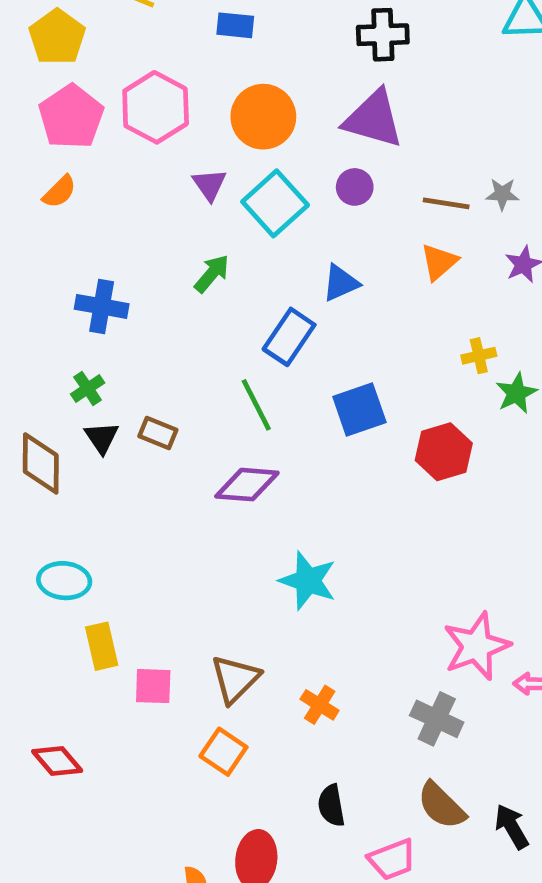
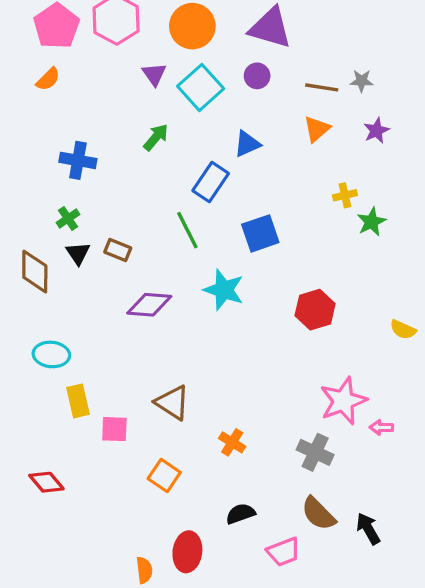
red hexagon: (444, 452) -> (315, 310), moved
purple diamond: (247, 485) -> (149, 305), moved
cyan star: (308, 581) -> (224, 290), moved
brown triangle: (235, 679) -> (172, 403), moved, turned -42
black semicircle: (331, 806) -> (240, 514), turned 80

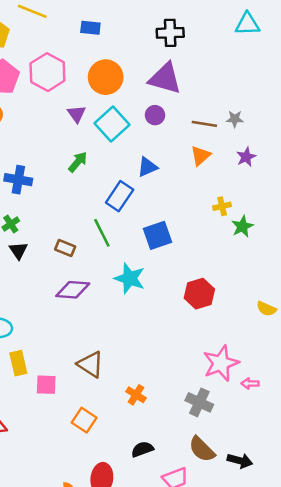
brown rectangle: (118, 250) -> (65, 248), moved
black arrow: (368, 529) -> (240, 461), turned 135

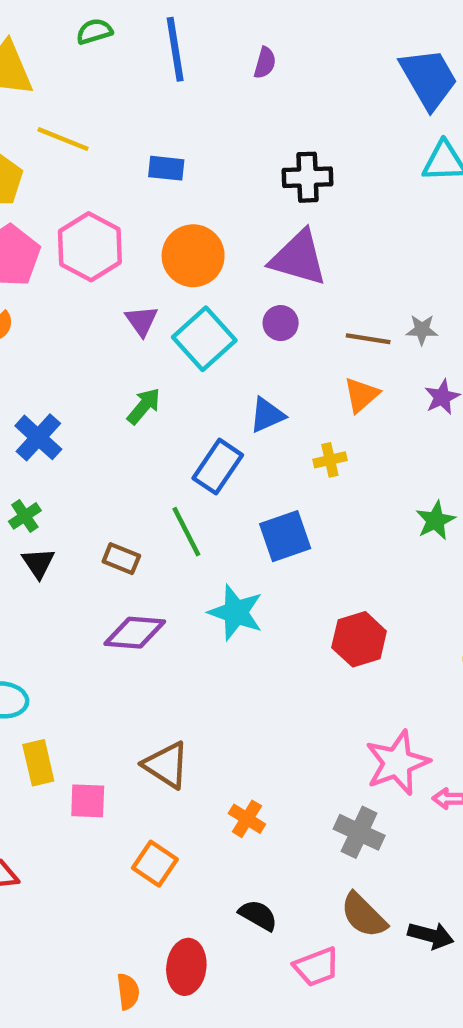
blue cross: (18, 180) -> (38, 437), turned 32
yellow cross: (222, 206) -> (330, 460), moved
black semicircle: (142, 449) -> (258, 915), turned 50

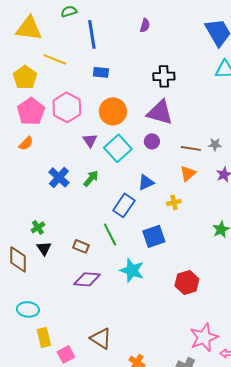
blue line: (175, 49) -> (92, 34), moved
blue cross: (38, 437) -> (59, 177), moved
pink square: (88, 801) -> (66, 354), turned -30

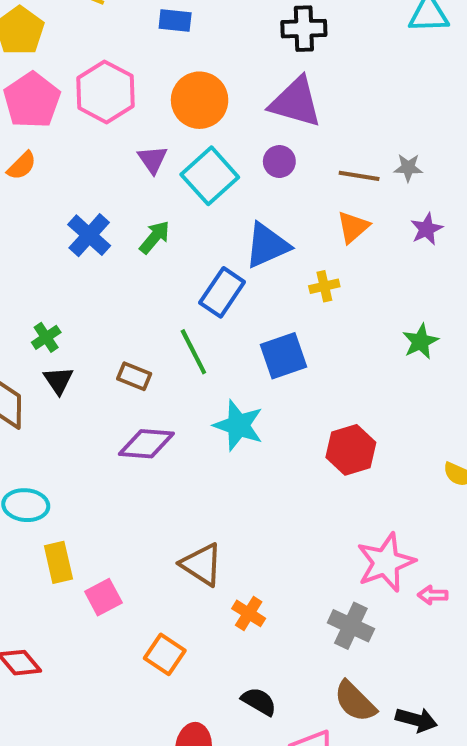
blue triangle: (146, 182) -> (267, 245), size x1.4
brown triangle: (101, 338) -> (202, 564), moved

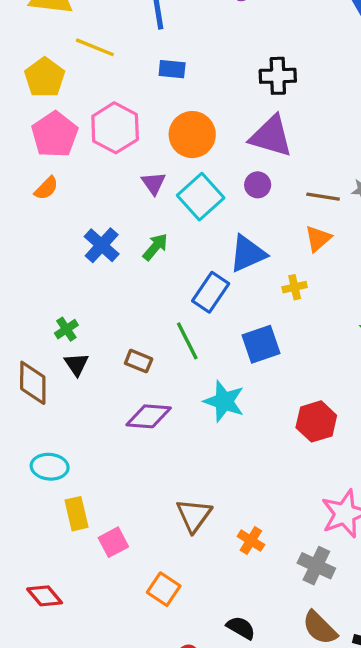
brown triangle: (202, 564) -> (194, 515), turned 33
orange cross: (249, 613) -> (251, 541), moved

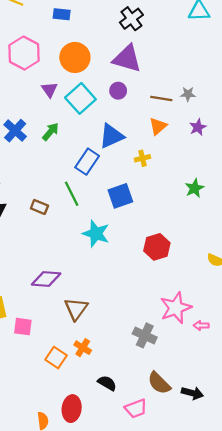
black cross: (278, 76) -> (131, 19), turned -35
purple diamond: (149, 416) -> (46, 279), moved
orange cross: (251, 541) -> (83, 348), moved
pink square: (113, 542) -> (23, 327), turned 36
gray cross: (316, 566) -> (145, 335), moved

